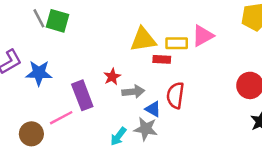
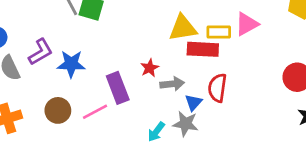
red rectangle: (162, 59) -> (203, 49), size x1.6
blue triangle: (153, 109) -> (193, 102), turned 42
brown circle: (31, 134) -> (58, 110), moved

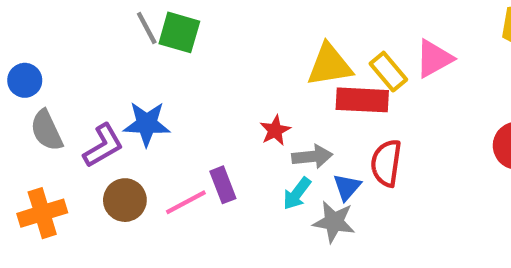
yellow rectangle: (219, 32) -> (388, 72), turned 50
purple L-shape: (41, 52) -> (103, 146), moved
purple rectangle: (118, 88) -> (223, 185), moved, size x0.7
cyan arrow: (156, 132) -> (297, 194), moved

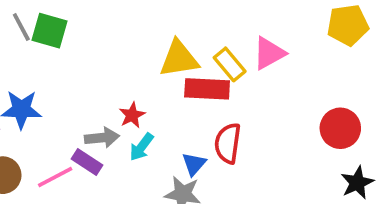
gray arrow: (312, 157) -> (102, 138), moved
purple rectangle: (223, 185) -> (87, 162), turned -36
cyan arrow: (297, 194) -> (141, 147), moved

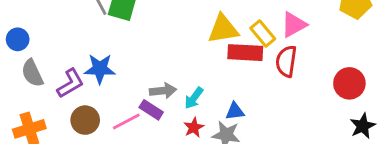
red star: (132, 115) -> (194, 127), moved
red semicircle: (228, 143) -> (286, 61), moved
blue triangle: (194, 164) -> (235, 111), turned 42

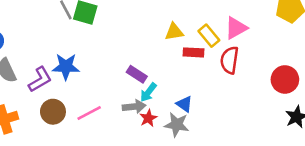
yellow triangle: (223, 29) -> (174, 32), size x0.7
red rectangle: (245, 53) -> (193, 52), size x0.7
gray arrow: (163, 91) -> (134, 107), moved
purple rectangle: (151, 110) -> (137, 74), moved
blue triangle: (235, 111) -> (184, 104), turned 42

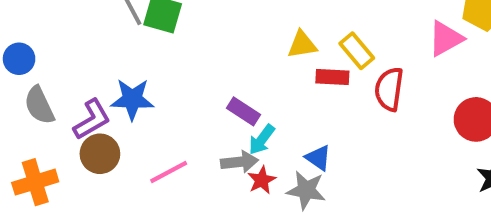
pink triangle: (236, 28) -> (446, 39), moved
brown circle: (53, 112) -> (100, 154), moved

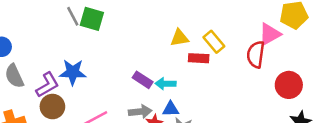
red semicircle: (389, 89) -> (256, 54), moved
cyan arrow: (262, 140) -> (166, 84), moved, turned 54
blue triangle: (318, 158) -> (171, 109), moved, turned -36

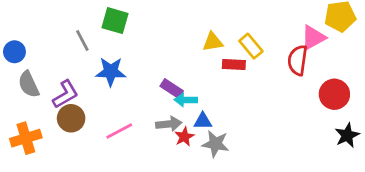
gray line: (73, 16) -> (82, 40), moved
blue star: (73, 72) -> (111, 72), moved
cyan arrow: (166, 84) -> (186, 100), moved

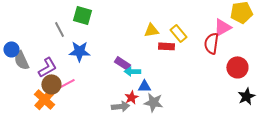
blue circle: (14, 52) -> (11, 49), moved
gray arrow: (169, 124) -> (120, 106), moved
pink line: (119, 131) -> (65, 84), moved
orange cross: (26, 138) -> (44, 99), moved, turned -30

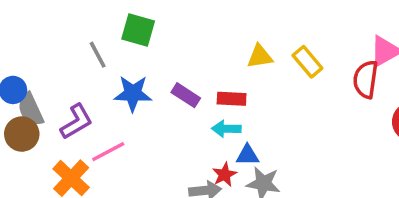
red rectangle: (166, 46) -> (232, 99), moved
purple rectangle: (122, 63) -> (186, 95), moved
brown circle: (51, 84) -> (22, 134), moved

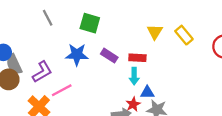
green square: (138, 30) -> (90, 23), moved
gray line: (98, 55) -> (48, 18), moved
yellow triangle: (260, 56) -> (155, 32), turned -49
cyan arrow: (226, 129) -> (134, 76), turned -91

